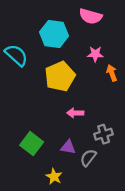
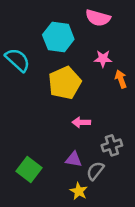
green square: (32, 144) -> (29, 170), moved
yellow star: (54, 177) -> (79, 191), moved

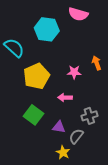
pink star: (103, 59) -> (74, 72), moved
yellow pentagon: (65, 83) -> (37, 76), moved
green square: (29, 170) -> (33, 115), moved

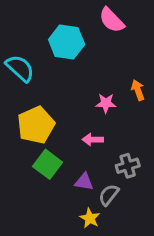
pink semicircle: (78, 14) -> (112, 20), turned 30
yellow pentagon: (37, 76) -> (36, 125), moved

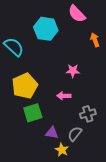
orange arrow: (138, 90) -> (95, 40), moved
green square: (48, 164) -> (33, 113), turned 36
purple triangle: (84, 182) -> (52, 133), moved

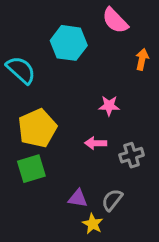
orange arrow: (95, 40) -> (142, 59), turned 32
green square: (33, 113) -> (31, 169), moved
gray cross: (88, 114) -> (132, 155), moved

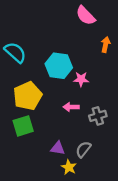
cyan hexagon: (69, 43) -> (59, 66), moved

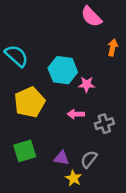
green square: (23, 126) -> (25, 151), moved

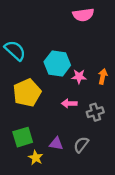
pink semicircle: (91, 17) -> (83, 15), turned -54
orange arrow: (113, 48) -> (103, 76), moved
yellow star: (73, 178) -> (36, 158), moved

